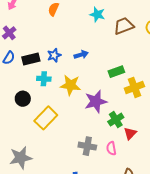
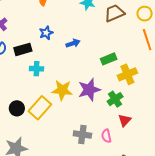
blue star: (54, 55) -> (46, 33), moved
yellow star: (71, 85) -> (62, 90), moved
black circle: (23, 99) -> (17, 108), moved
green cross: (116, 120) -> (115, 99), moved

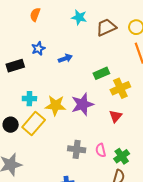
cyan cross: (37, 69) -> (29, 99), moved
green cross: (115, 99) -> (122, 156), moved
red triangle: (125, 120) -> (116, 116), moved

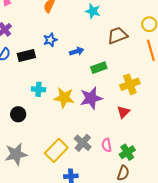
brown trapezoid: (106, 27) -> (118, 36), moved
green rectangle: (101, 73) -> (99, 68), moved
yellow rectangle: (34, 124) -> (56, 150), moved
gray cross: (77, 149) -> (83, 143), turned 30

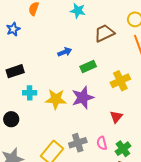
blue star: (50, 40) -> (13, 29), moved
black rectangle: (26, 56) -> (15, 71), moved
red triangle: (123, 112) -> (116, 117), moved
gray cross: (83, 143) -> (78, 143), turned 36

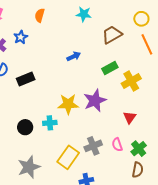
green rectangle: (88, 66) -> (110, 68), moved
cyan cross: (30, 93) -> (50, 123), moved

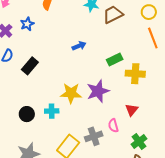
brown trapezoid: (112, 35) -> (113, 15), moved
black rectangle: (26, 79) -> (30, 66), turned -30
yellow cross: (131, 81) -> (135, 74), turned 30
pink semicircle: (117, 145) -> (113, 126), moved

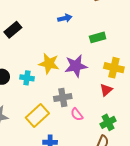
yellow cross: (135, 74) -> (114, 68), moved
pink semicircle: (113, 126) -> (77, 114), moved, turned -32
gray cross: (94, 136) -> (63, 98), moved

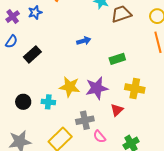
red triangle: (106, 90) -> (117, 110), moved

